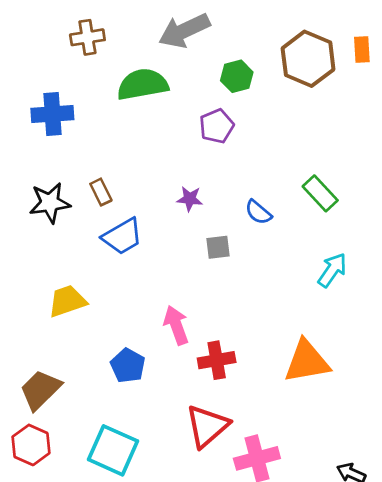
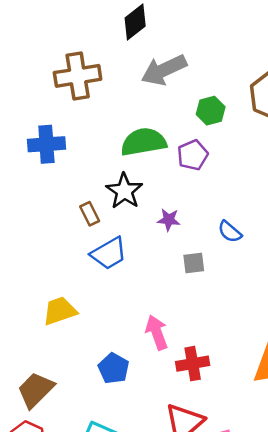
brown cross: (87, 37) -> (78, 76), size x1.5
green semicircle: (143, 84) -> (144, 142), moved
black star: (50, 203) -> (124, 191), moved, turned -30

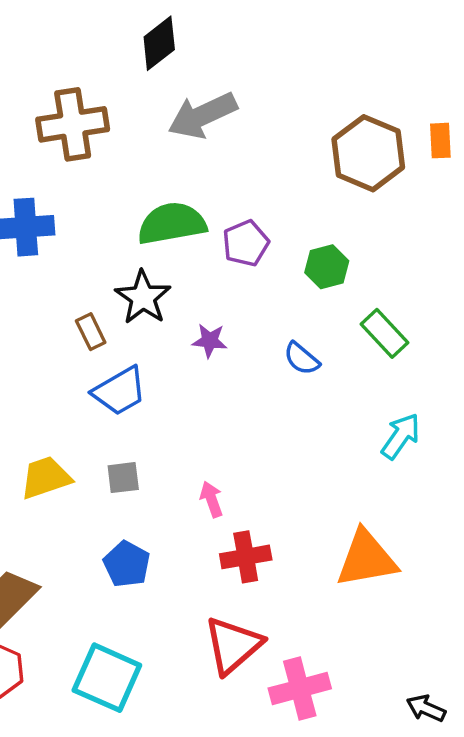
green hexagon: (211, 111) -> (327, 267), moved
gray square: (194, 263) -> (123, 478), moved
pink arrow: (157, 332) -> (211, 499), moved, size x0.7

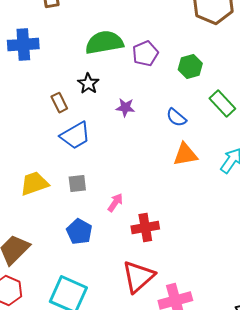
black star: (143, 297) -> (88, 84), size x0.7
pink arrow: (211, 499) -> (115, 203), moved, turned 54
orange triangle: (366, 559) -> (185, 155), moved, size x0.7

